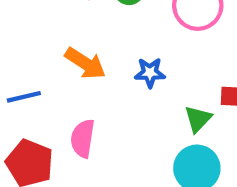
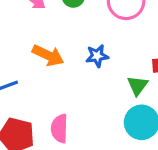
pink semicircle: (83, 138) -> (59, 129), moved

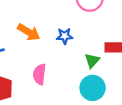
pink semicircle: (59, 129) -> (39, 74), moved

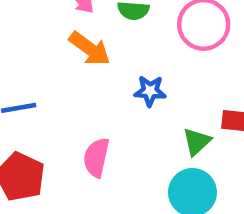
orange arrow: (29, 32) -> (90, 49), moved

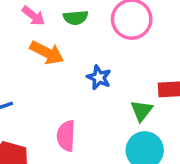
blue star: (150, 91) -> (99, 77), turned 30

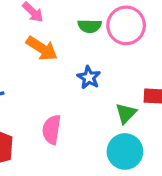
green semicircle: (76, 18) -> (90, 26), moved

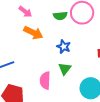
green triangle: (126, 113) -> (65, 69), moved

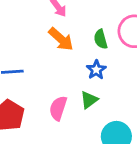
green semicircle: (60, 16) -> (101, 39), moved, turned 64

